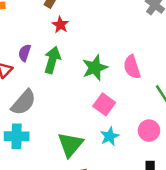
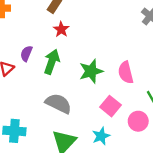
gray semicircle: (24, 102) -> (58, 103), moved, turned -108
pink square: (104, 104) -> (111, 106), moved
pink circle: (149, 131) -> (138, 121), moved

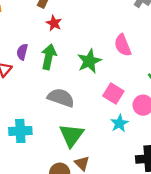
pink semicircle: (126, 73) -> (123, 45), moved
cyan star: (101, 136) -> (119, 123), moved

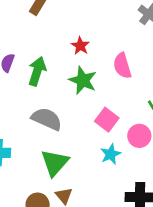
red star: (54, 23) -> (80, 46), moved
green star: (89, 61) -> (83, 80), turned -30

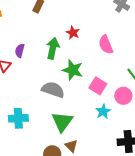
green arrow: (37, 71) -> (53, 48), moved
green star: (83, 80) -> (73, 70), moved

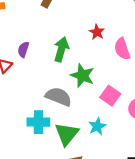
red star: (73, 33) -> (97, 32), moved
cyan star: (103, 111) -> (97, 126), moved
cyan cross: (18, 118) -> (38, 122), moved

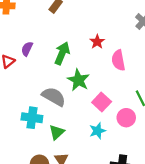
cyan star: (97, 126) -> (97, 131), moved
green triangle: (67, 134) -> (57, 132), size x0.7

